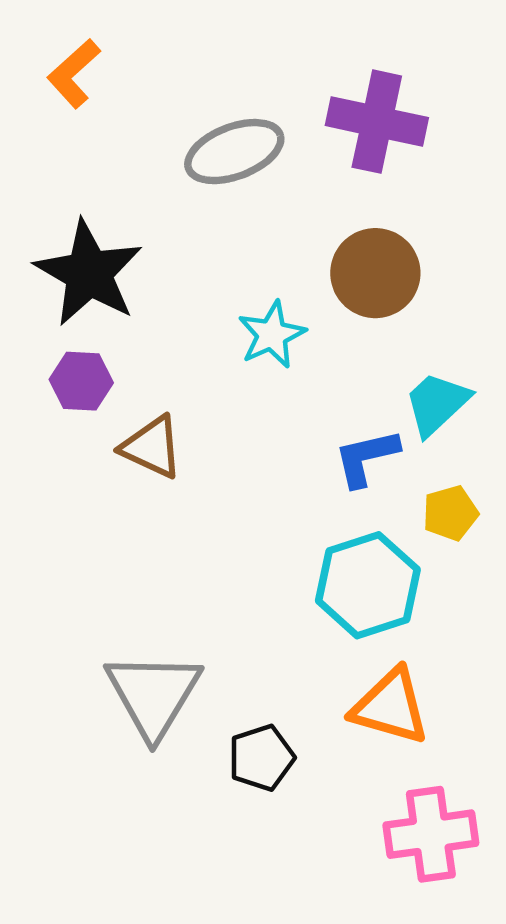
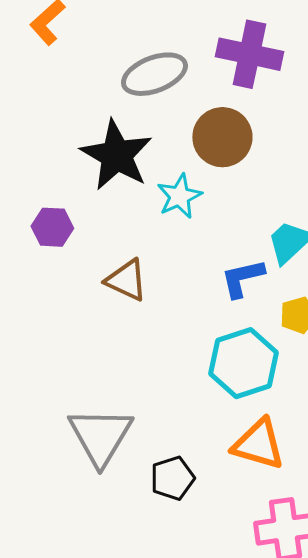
black star: (89, 273) -> (116, 155), moved
brown circle: (375, 273) -> (222, 137), moved
brown triangle: (152, 447) -> (126, 280), moved

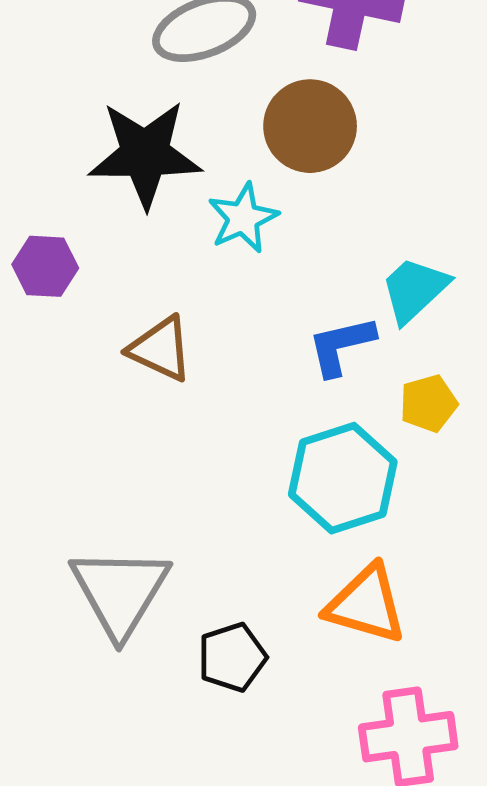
black star: (116, 155) -> (145, 154), turned -30

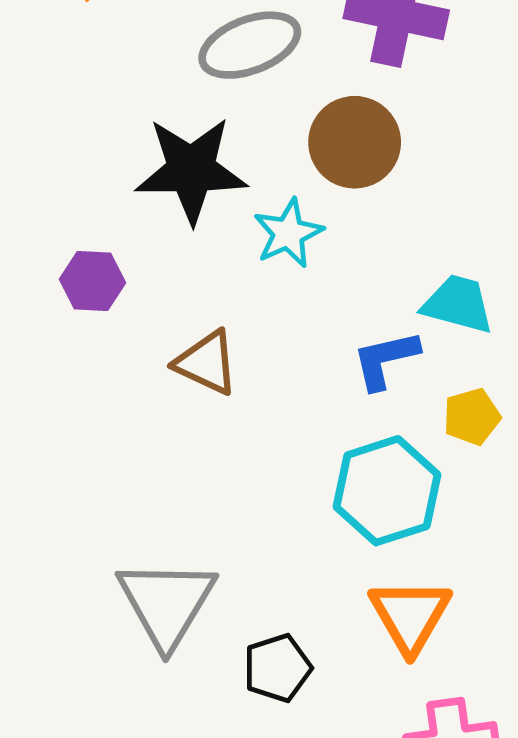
cyan trapezoid: (414, 290) -> (458, 304), turned 58
orange triangle: (366, 604) -> (410, 616), turned 44

